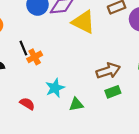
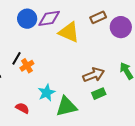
black line: (23, 48) -> (16, 58), turned 56
green triangle: (76, 104) -> (66, 106), size x1.6

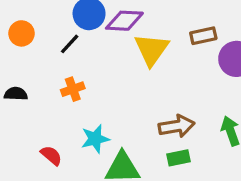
yellow triangle: (69, 32) -> (152, 50), turned 30
black line: (16, 58) -> (70, 44), moved

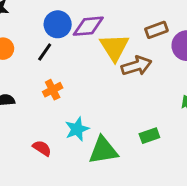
brown arrow: (177, 126) -> (136, 66), moved

